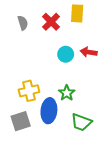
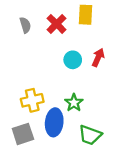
red arrow: (89, 52) -> (98, 58), turned 105

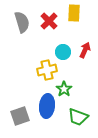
gray semicircle: (25, 25) -> (22, 22), size x1.5
yellow cross: (32, 100) -> (47, 70), moved

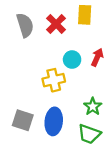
green star: (64, 89) -> (93, 107), moved
gray square: (20, 116) -> (23, 120), moved, turned 36

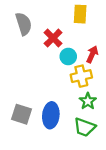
red cross: (56, 24) -> (53, 38), moved
yellow cross: (54, 80) -> (81, 76), moved

